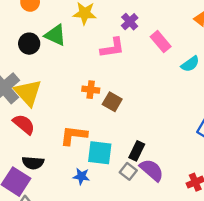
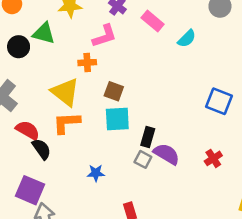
orange cross: (91, 90) -> (87, 63), moved
yellow triangle: (28, 93) -> (65, 92), moved
orange L-shape: (74, 135) -> (66, 123), moved
cyan square: (100, 153) -> (117, 119), moved
black semicircle: (33, 163) -> (42, 149), moved, turned -120

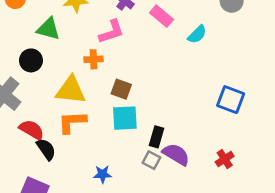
black circle: (19, 47) -> (31, 60), moved
yellow triangle: (65, 92) -> (71, 90), turned -32

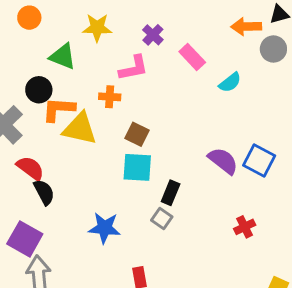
orange L-shape: (72, 122) -> (59, 109), moved
purple semicircle: (176, 154) -> (223, 161), moved
blue star: (103, 174) -> (105, 228), size x1.5

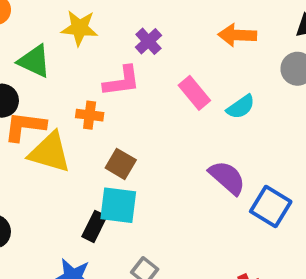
orange arrow: (246, 27) -> (237, 35), moved
pink rectangle: (192, 57) -> (194, 93), moved
purple semicircle: (223, 161) -> (227, 178), moved
black rectangle: (171, 193) -> (94, 226), moved

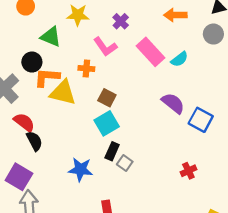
pink L-shape: (122, 81) -> (105, 47), turned 65
pink rectangle: (194, 93) -> (150, 52), size x1.4
cyan square: (118, 205) -> (107, 123), turned -35
black rectangle: (94, 226) -> (112, 151), moved

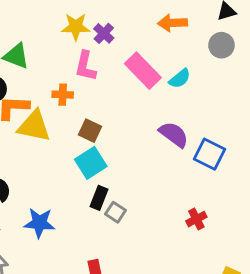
yellow star: (78, 15) -> (76, 27), moved
pink L-shape: (105, 47) -> (85, 66), turned 50
blue star: (81, 169) -> (39, 223), moved

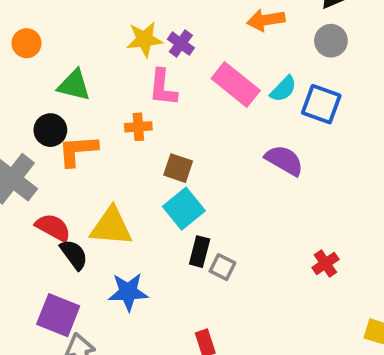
yellow triangle: (34, 126) -> (111, 227), moved
blue square: (209, 154) -> (321, 104), moved

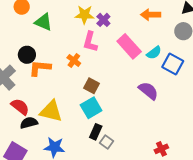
green triangle: (74, 85) -> (43, 22), moved
orange cross: (138, 127) -> (74, 60), turned 32
black semicircle: (74, 255) -> (29, 123), turned -78

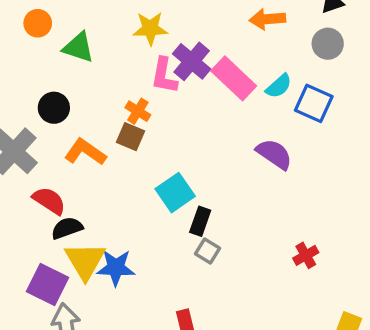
purple cross: (103, 20) -> (192, 61), moved, size x1.5
orange L-shape: (40, 68) -> (85, 152), moved, turned 35
brown square: (91, 86) -> (131, 137), moved
yellow triangle: (51, 111) -> (85, 261), moved, turned 50
black rectangle: (96, 132) -> (200, 221), moved

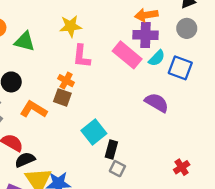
purple cross: (192, 61) -> (145, 35), moved, turned -35

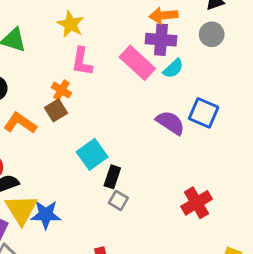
yellow star: (71, 26) -> (70, 24), turned 30
blue square: (180, 68) -> (204, 113), moved
brown square: (62, 97) -> (56, 110), turned 36
red cross: (182, 167) -> (197, 203), size x1.5

